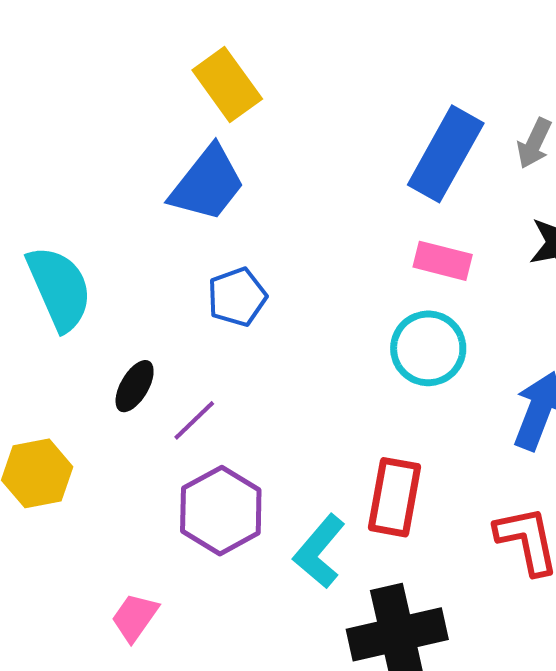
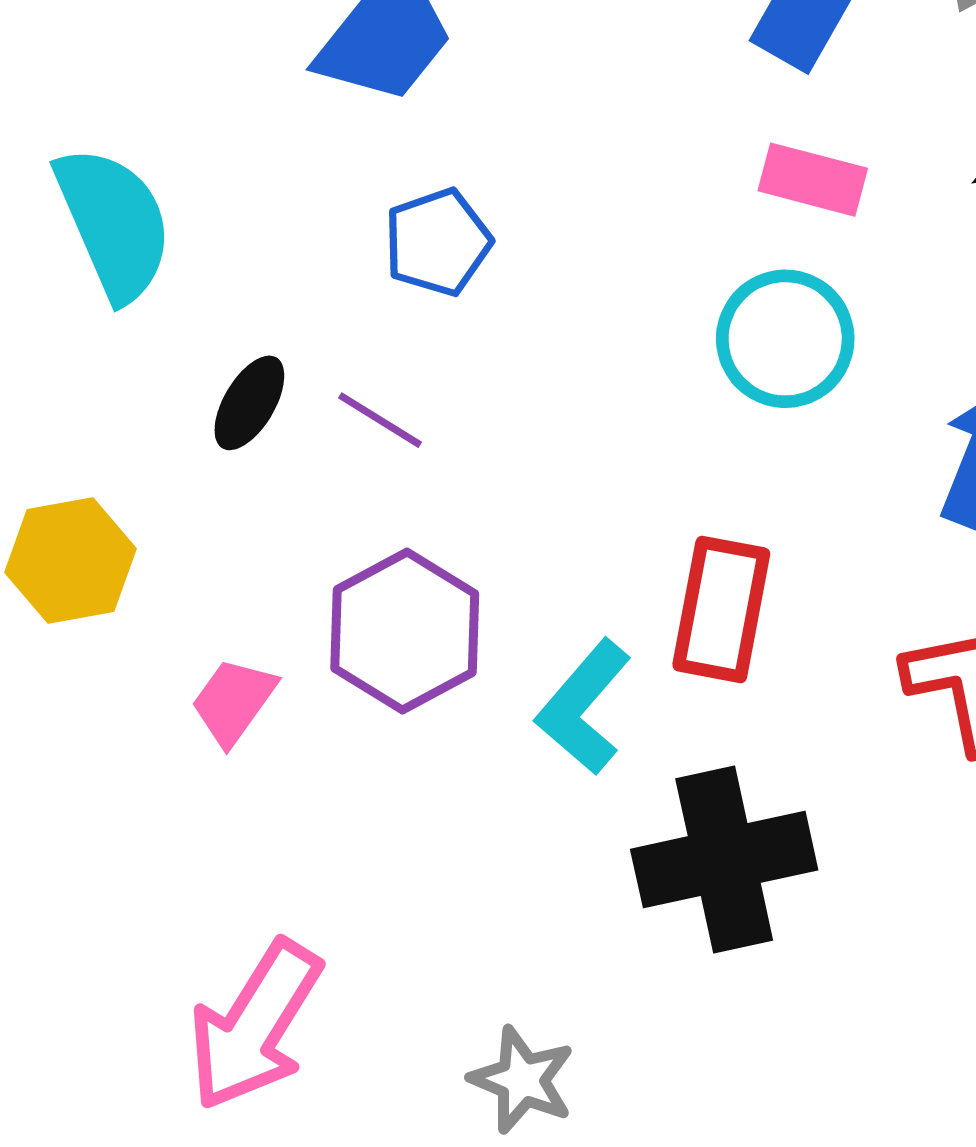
purple line: (194, 420) -> (380, 420), moved, turned 75
pink trapezoid: (135, 617) -> (234, 701), moved

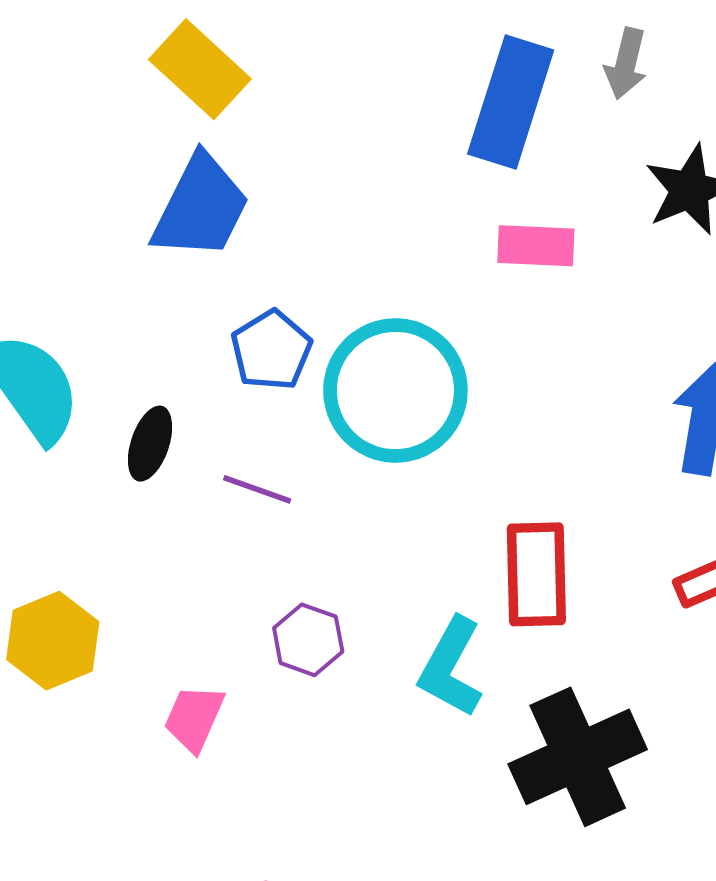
cyan circle: (785, 339) -> (395, 390), moved, size x1.4
black ellipse: (249, 403) -> (150, 444), moved
purple hexagon: (405, 631) -> (308, 640), size x0.6

